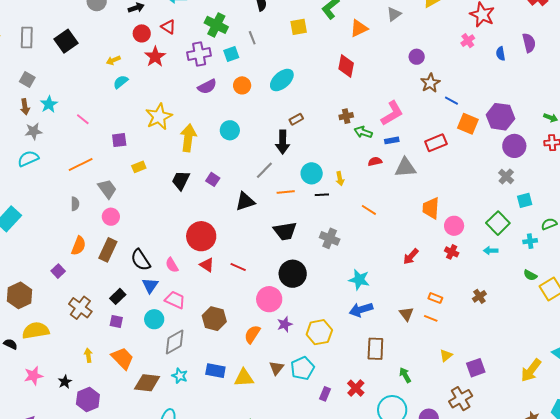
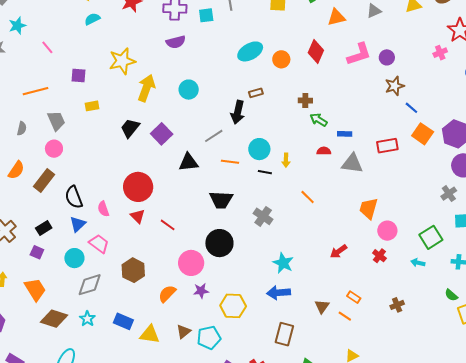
orange circle: (242, 85) -> (281, 59), moved
pink L-shape: (392, 113) -> (359, 54), moved
purple square: (213, 179) -> (162, 134), size x1.5

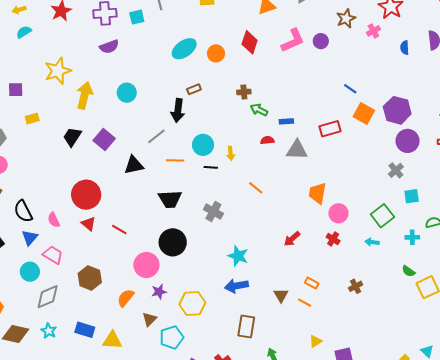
brown star: (395, 86) -> (346, 18), moved
brown triangle: (184, 332) -> (149, 319), moved

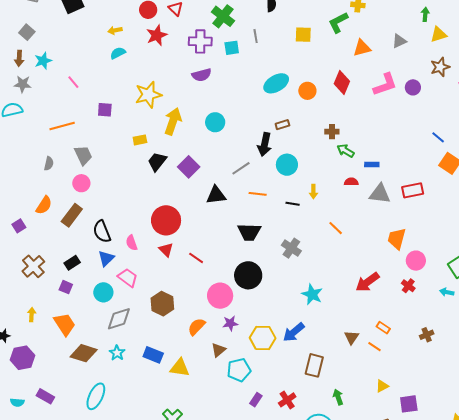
yellow rectangle: (32, 119) -> (140, 140), moved
red rectangle: (330, 129) -> (413, 190), moved
cyan circle: (203, 145) -> (287, 165), moved
red arrow: (292, 239) -> (367, 282), size x1.4
blue arrow: (236, 286) -> (294, 332), moved, turned -35

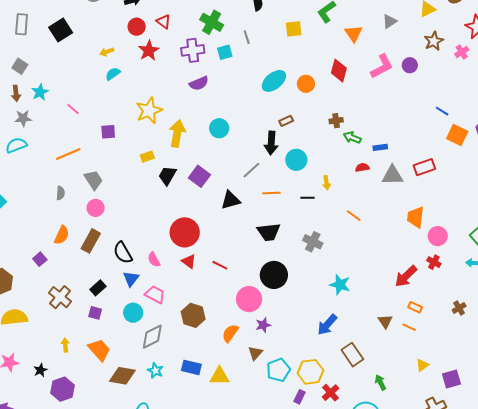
orange triangle: (362, 48) -> (354, 34), turned -42
red arrow: (367, 282) -> (406, 276), moved
yellow hexagon: (263, 338) -> (310, 372), moved
brown rectangle: (314, 365) -> (352, 355), turned -40

